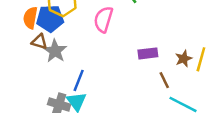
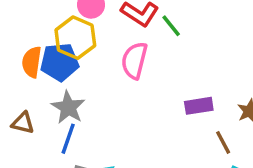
brown triangle: (39, 42) -> (23, 123), moved
blue line: (79, 80) -> (68, 139), moved

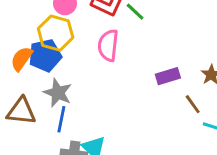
orange semicircle: (32, 62) -> (22, 59), turned 35
brown triangle: (23, 123) -> (21, 111), size x1.5

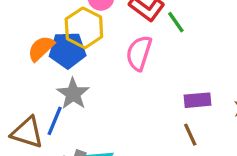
brown line: (193, 104) -> (190, 135), moved
brown triangle: (21, 111) -> (27, 132), moved
blue line: (61, 119) -> (55, 121), moved

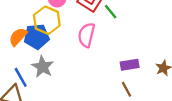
blue line: (55, 121) -> (21, 77), moved, turned -48

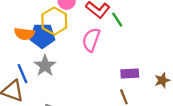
orange semicircle: (18, 37) -> (24, 34), turned -132

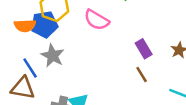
pink semicircle: (91, 40) -> (97, 20), turned -70
purple rectangle: (130, 74) -> (144, 49), turned 72

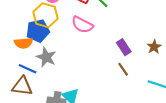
orange semicircle: (25, 26) -> (24, 43), moved
blue line: (30, 68) -> (28, 69), turned -30

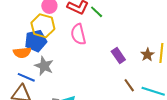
pink semicircle: (82, 25) -> (78, 34), turned 50
brown line: (123, 69) -> (129, 85), moved

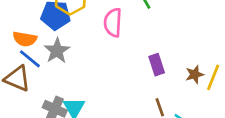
orange semicircle: (22, 53) -> (25, 39), moved

